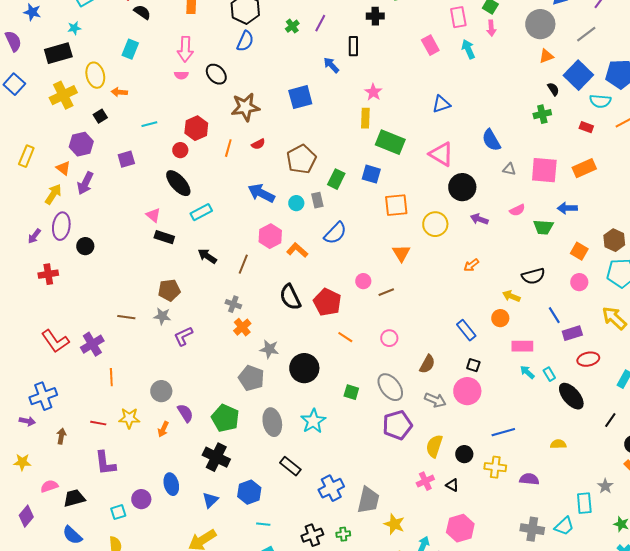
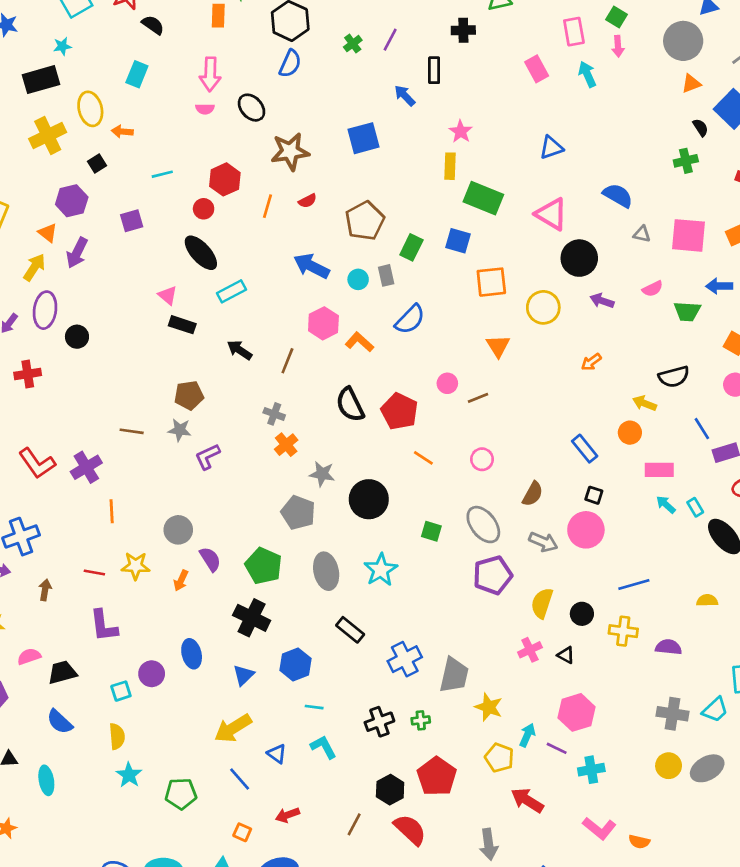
blue semicircle: (491, 140) -> (618, 195), turned 150

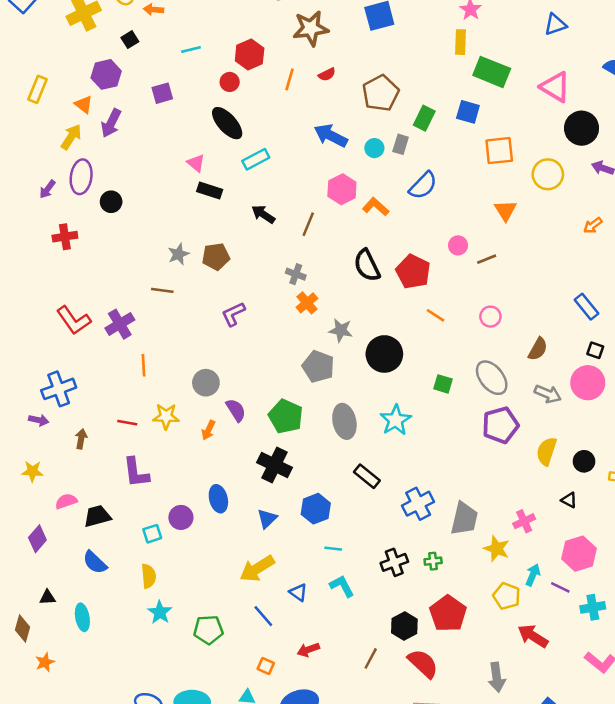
gray rectangle: (386, 275) -> (401, 144), turned 30
gray star: (180, 430) -> (178, 254), moved, turned -30
pink cross: (530, 650) -> (524, 521), moved

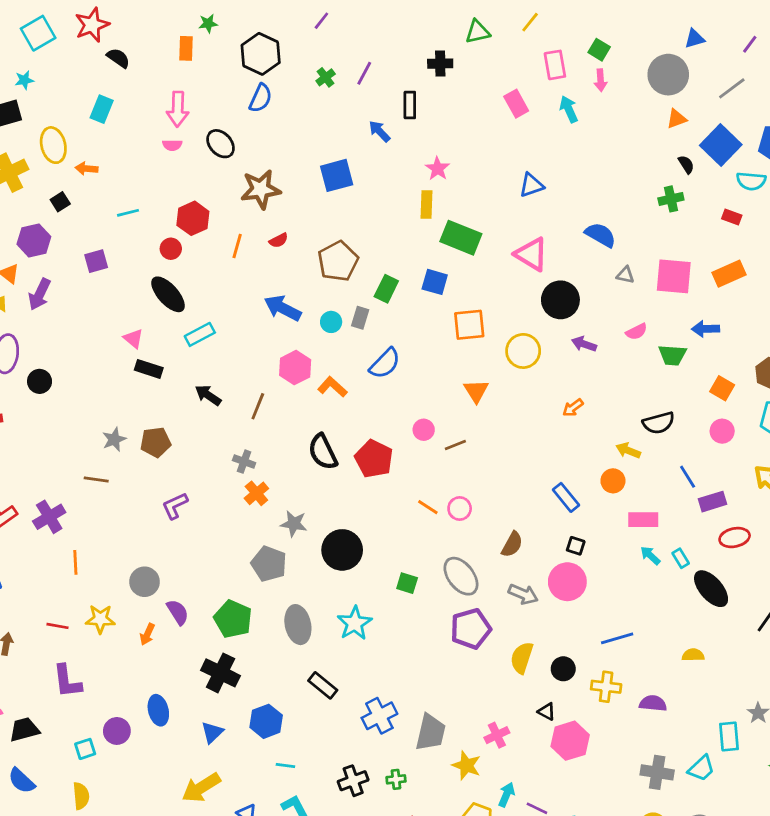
orange line: (436, 315) -> (428, 507), moved
pink hexagon: (579, 554) -> (570, 741), moved

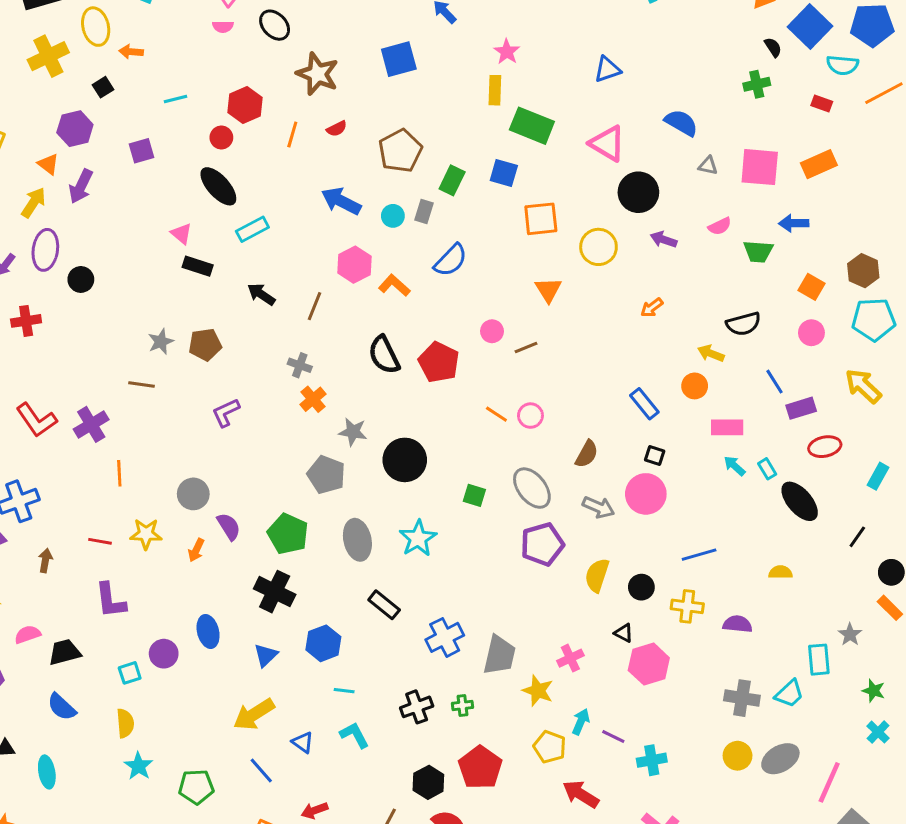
brown star: (261, 189) -> (317, 74), turned 30

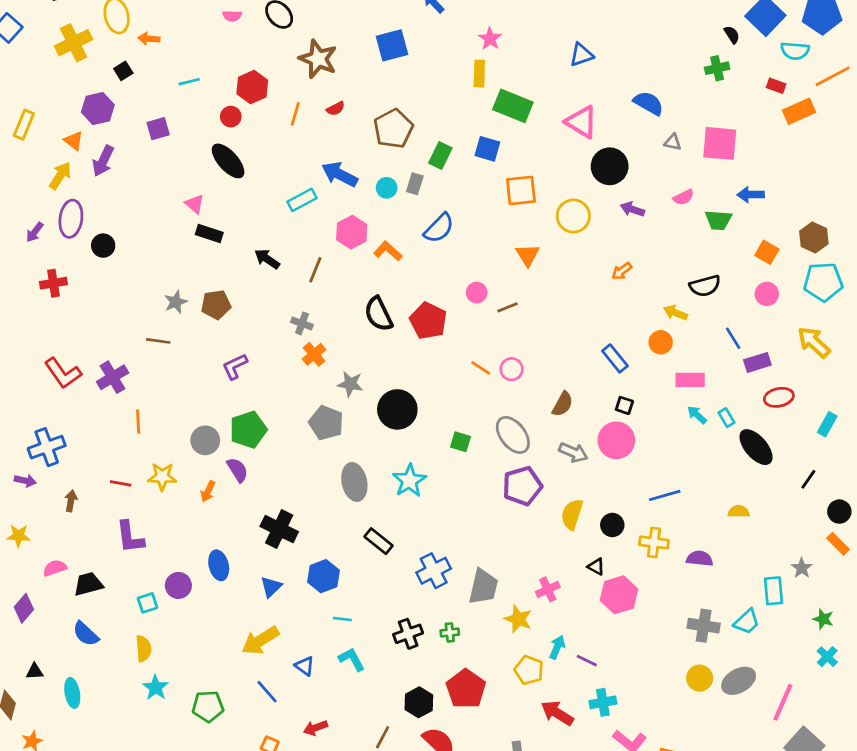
orange rectangle: (819, 164) -> (799, 111), moved
cyan rectangle: (252, 229) -> (302, 200), moved
green pentagon: (288, 534) -> (248, 430), moved, turned 30
cyan cross: (652, 760) -> (603, 702), moved

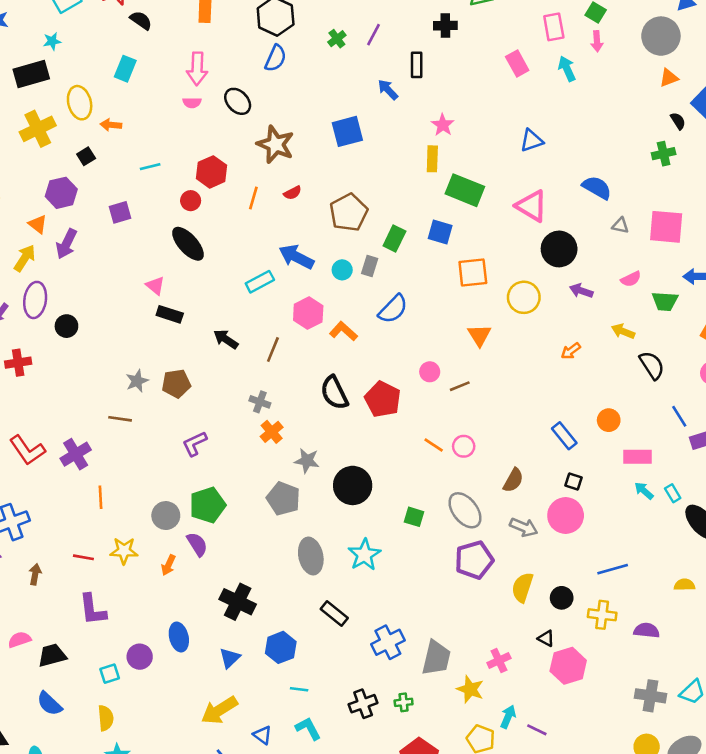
black semicircle: (705, 286) -> (652, 365), turned -108
yellow arrow: (675, 313) -> (623, 331), moved

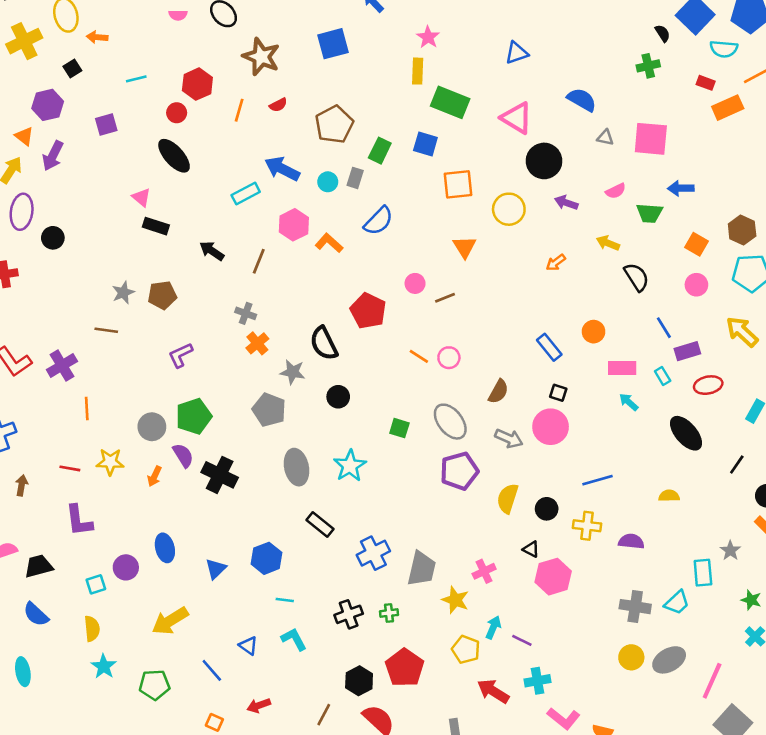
black semicircle: (334, 393) -> (324, 343), moved
black circle: (353, 485) -> (338, 397), size x0.6
cyan rectangle: (673, 493) -> (663, 376), moved
black cross: (238, 602) -> (220, 475), moved
yellow arrow: (219, 710) -> (170, 621), moved

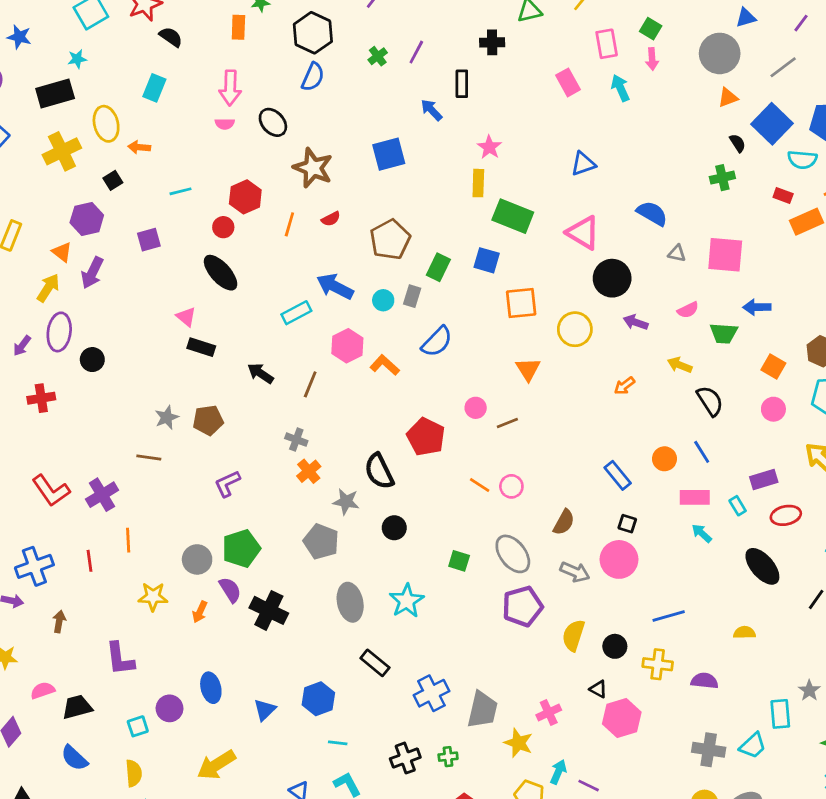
blue line: (664, 328) -> (702, 452), moved
red line: (70, 468) -> (90, 561), moved, turned 72

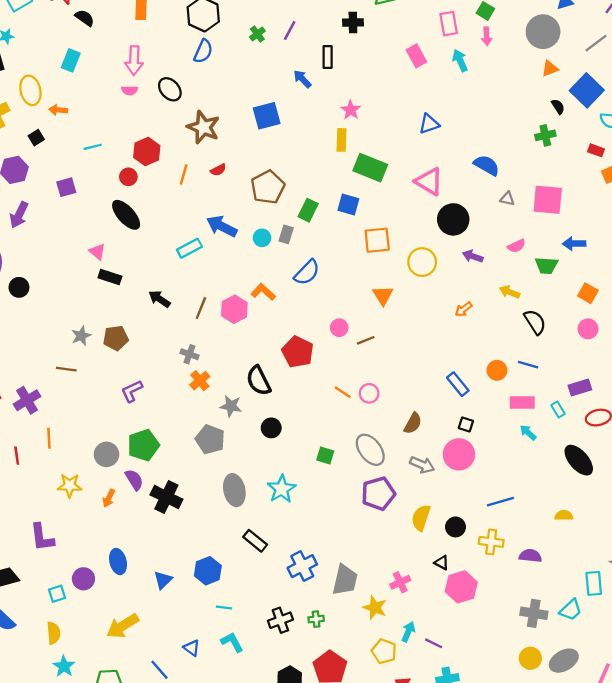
pink hexagon: (347, 346) -> (234, 309), moved
blue line: (702, 452) -> (528, 365), turned -42

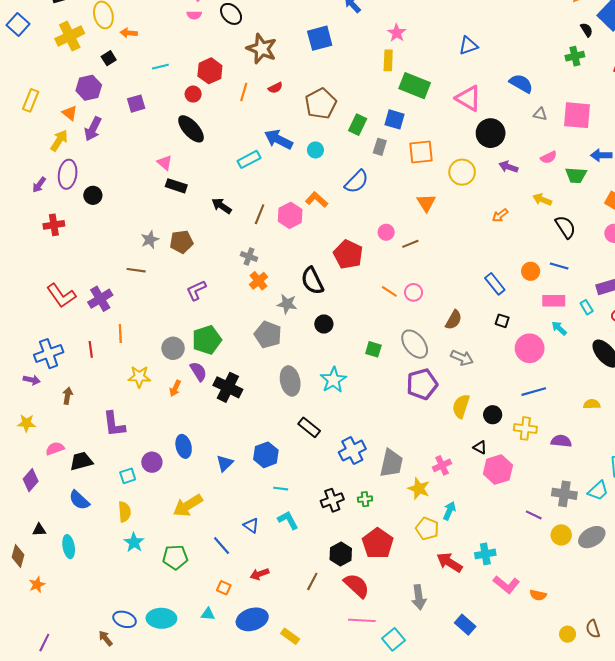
gray rectangle: (286, 234) -> (380, 147), moved
pink circle: (459, 454) -> (530, 348), moved
purple line: (434, 643) -> (534, 515), moved

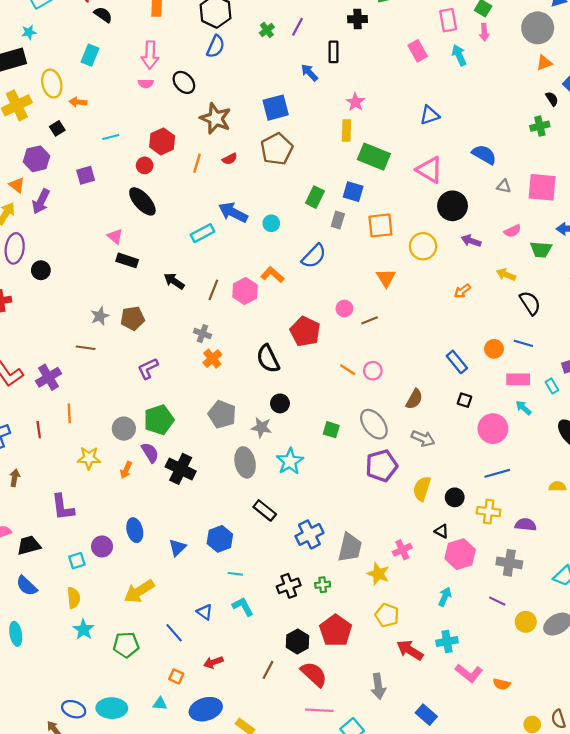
brown pentagon: (321, 104) -> (277, 149), moved
gray star: (287, 304) -> (261, 427), moved
gray cross: (564, 494) -> (509, 563), moved
cyan arrow: (449, 511) -> (445, 597), moved

